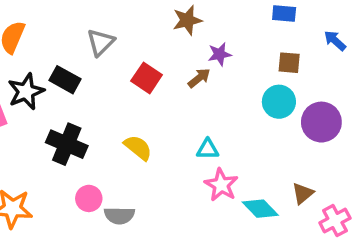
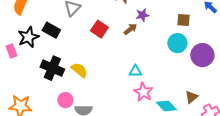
yellow semicircle: (138, 148) -> (79, 70), moved

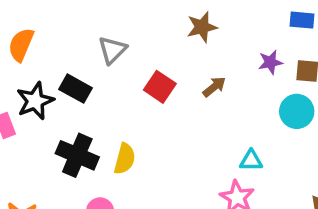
purple star: (142, 15) -> (270, 62), moved
yellow semicircle: (79, 70) -> (125, 159), turned 66
cyan triangle: (135, 71) -> (251, 161), moved

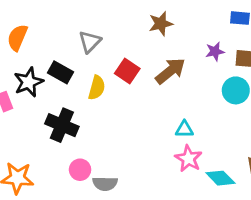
brown arrow: (214, 87) -> (170, 71), size x1.6
yellow semicircle: (125, 159) -> (97, 88), moved
cyan triangle: (251, 161) -> (184, 129), moved

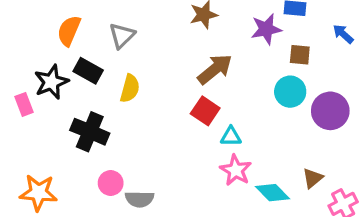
orange semicircle: (17, 38) -> (69, 31), moved
purple star: (215, 51) -> (266, 29), moved, size x1.4
red square: (127, 71) -> (205, 111), moved

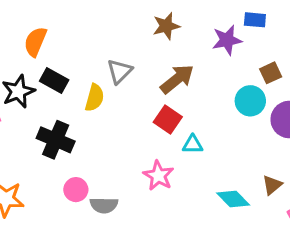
gray triangle: (122, 36) -> (119, 71), moved
brown square: (300, 55) -> (271, 73), moved, turned -30
pink star: (236, 170) -> (158, 176), moved

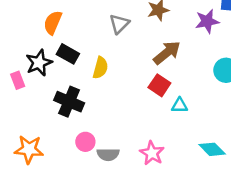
gray triangle: (119, 71) -> (119, 24), moved
pink star: (158, 176) -> (152, 153), moved

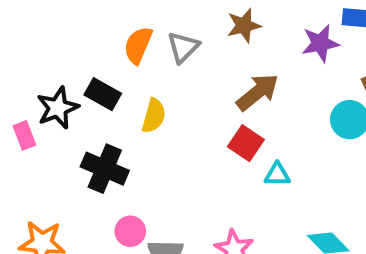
orange semicircle: (53, 23) -> (138, 45), moved

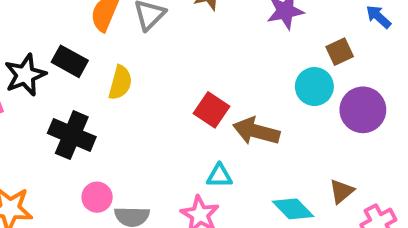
brown arrow: (258, 92) -> (256, 131), moved, turned -126
cyan triangle: (277, 174) -> (219, 176), moved

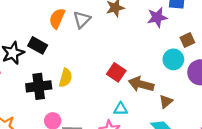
yellow semicircle: (120, 83) -> (66, 78), moved
black cross: (72, 135) -> (39, 86), turned -30
brown triangle: (342, 191) -> (166, 101), moved

